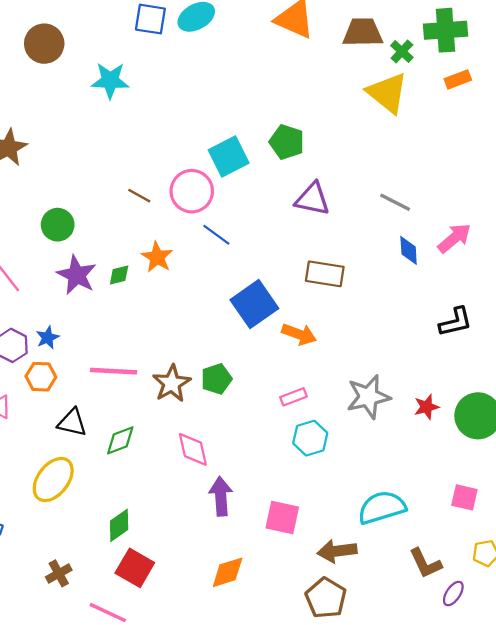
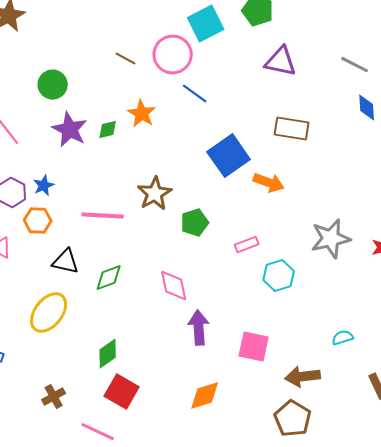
brown star: (172, 383) -> (155, 194), moved
pink rectangle: (293, 397) -> (247, 245), moved
cyan semicircle: (382, 507) -> (343, 338), size x0.5

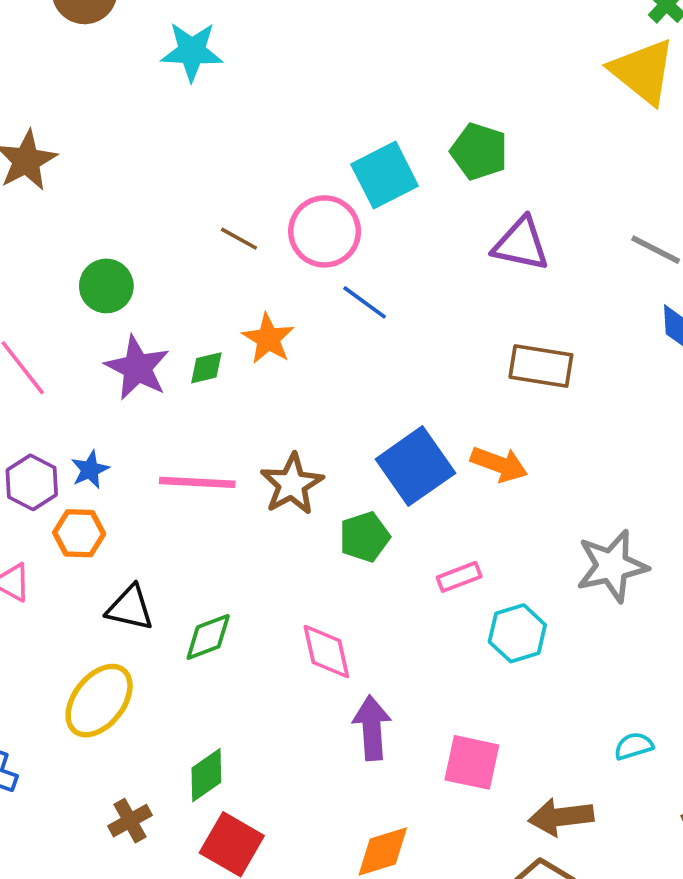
blue square: (229, 156) -> (415, 466), moved
pink line: (103, 216) -> (197, 482), moved
brown cross: (54, 397) -> (130, 821), moved

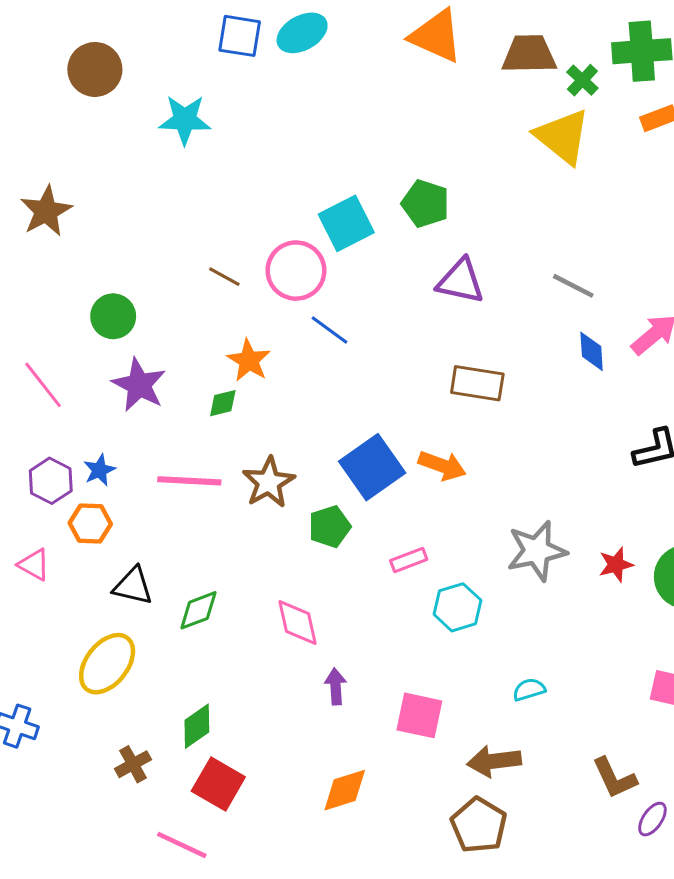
green diamond: (206, 368) -> (223, 403), moved
purple arrow: (372, 728) -> (336, 686), size x0.7
cyan semicircle: (634, 746) -> (529, 690), moved

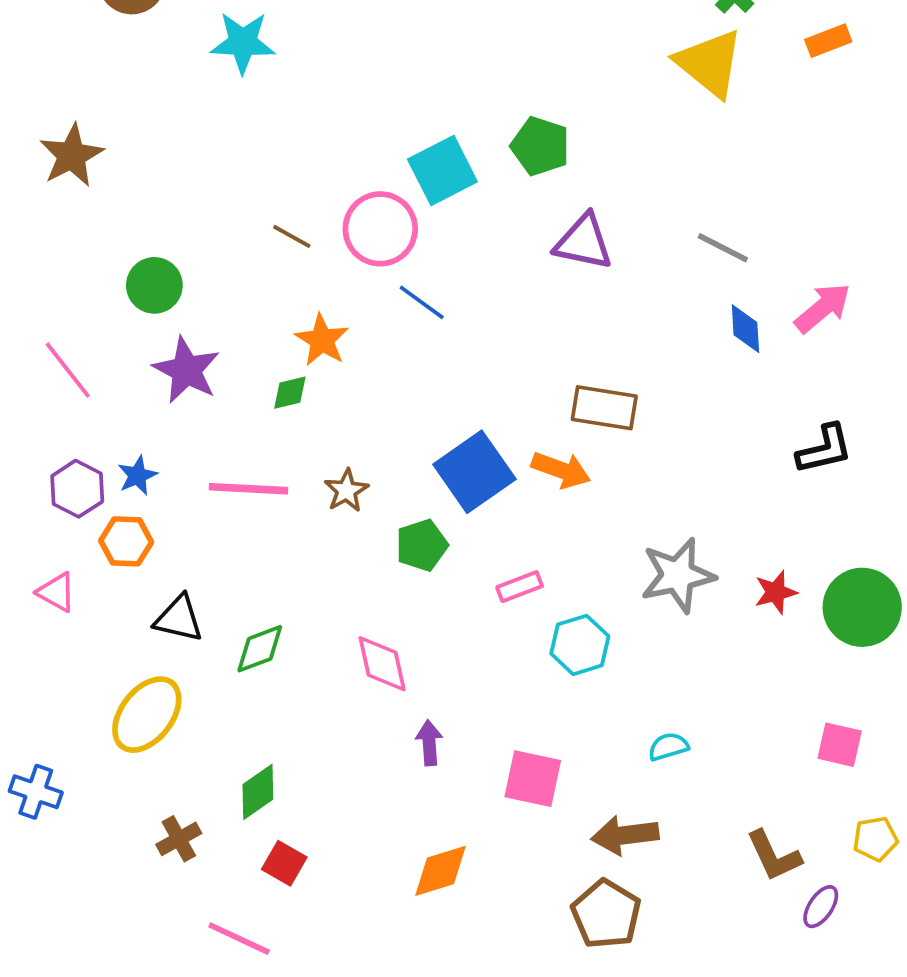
brown rectangle: (477, 383) -> (604, 408), moved
brown star: (269, 482) -> (346, 491), size x0.7
red square: (218, 784) -> (284, 863), size x0.7

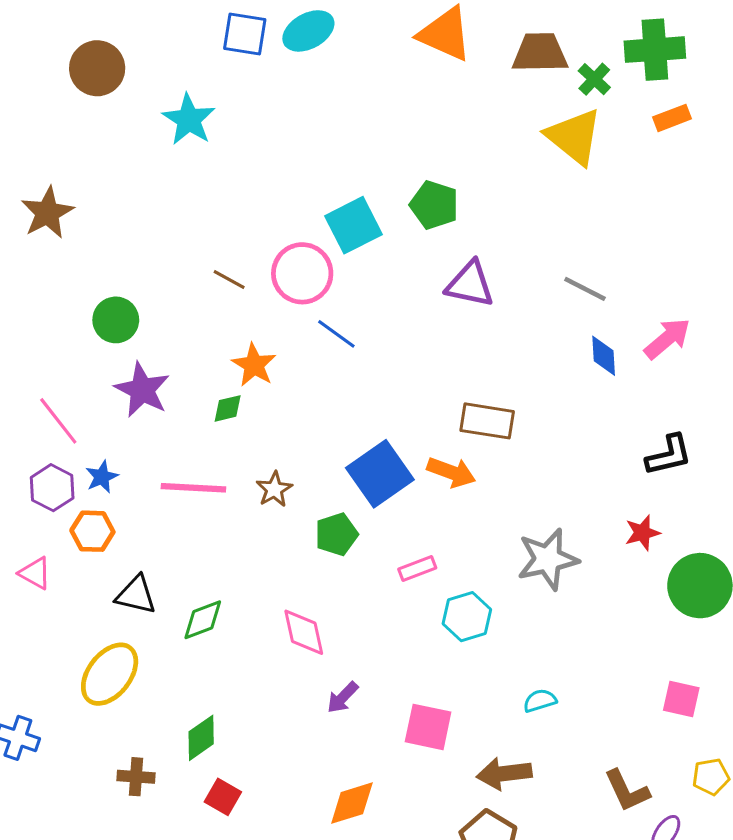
cyan star: (243, 43) -> (189, 120), turned 30
pink line: (68, 370) -> (58, 421), moved
red star: (776, 592) -> (642, 533), moved
purple arrow: (429, 743) -> (343, 697), turned -132
brown cross: (179, 839) -> (136, 777), turned 33

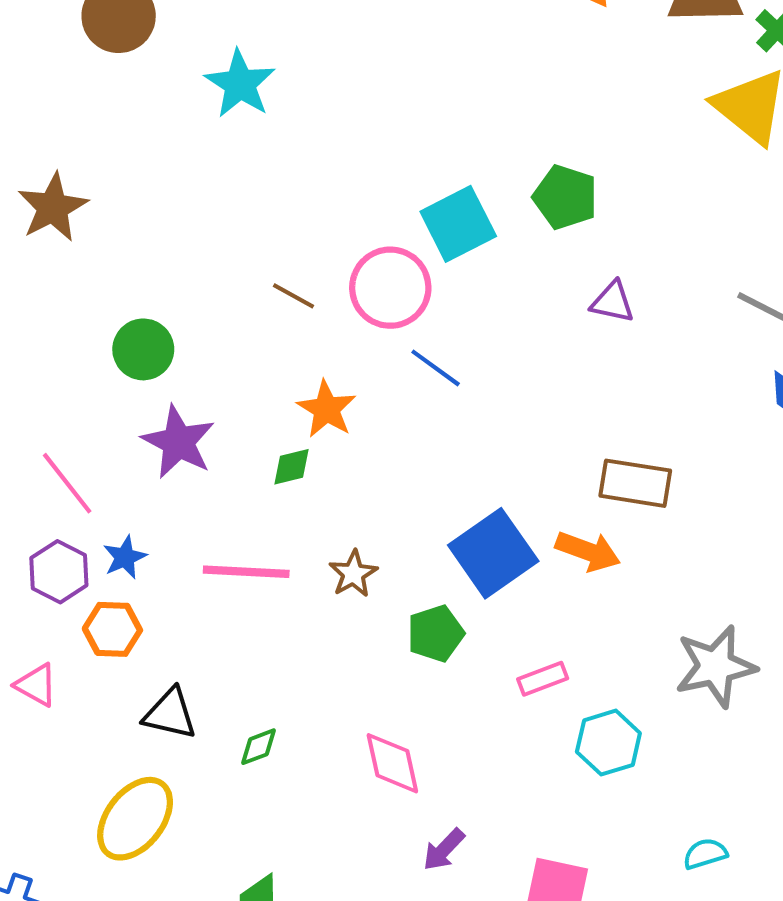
purple triangle: (470, 284) -> (613, 302), size x0.7
green diamond: (203, 620) -> (259, 747), size x0.7

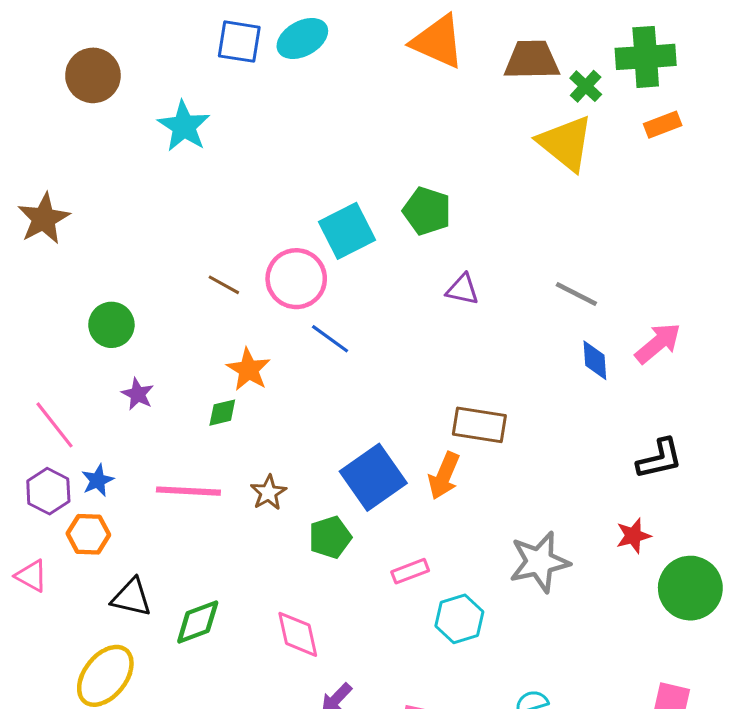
purple star: (178, 442) -> (138, 394), size x0.6
orange arrow: (588, 551) -> (444, 476), turned 93
green diamond: (259, 747) -> (198, 622), size x1.6

